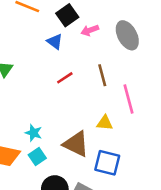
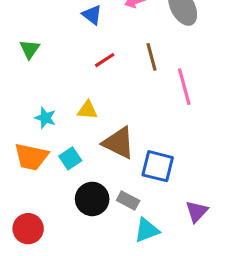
yellow triangle: (105, 123) -> (87, 110), moved
cyan star: (34, 133) -> (45, 118), moved

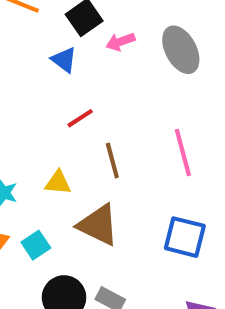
brown line: (151, 57) -> (112, 161), moved
blue square: (158, 166) -> (185, 237), moved

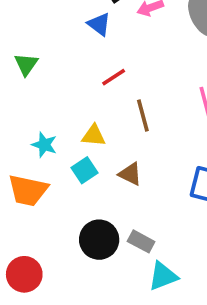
brown triangle: (98, 225) -> (130, 174), size x0.6
cyan square: (36, 245) -> (84, 170), moved

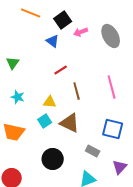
cyan star: (44, 145) -> (18, 97), moved
brown triangle: (130, 174) -> (70, 123), size x1.5
gray rectangle: (141, 241) -> (93, 151), moved

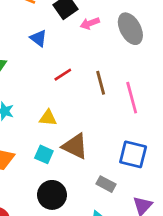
blue triangle: (53, 41) -> (38, 38), moved
brown line: (77, 91) -> (101, 83), moved
cyan square: (45, 121) -> (44, 154), moved, turned -32

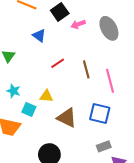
cyan square: (44, 154) -> (29, 109), moved
blue square: (133, 154) -> (100, 114), moved
gray rectangle: (106, 184) -> (104, 146), moved, turned -48

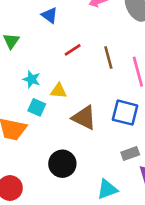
cyan star: (13, 91) -> (32, 79), moved

